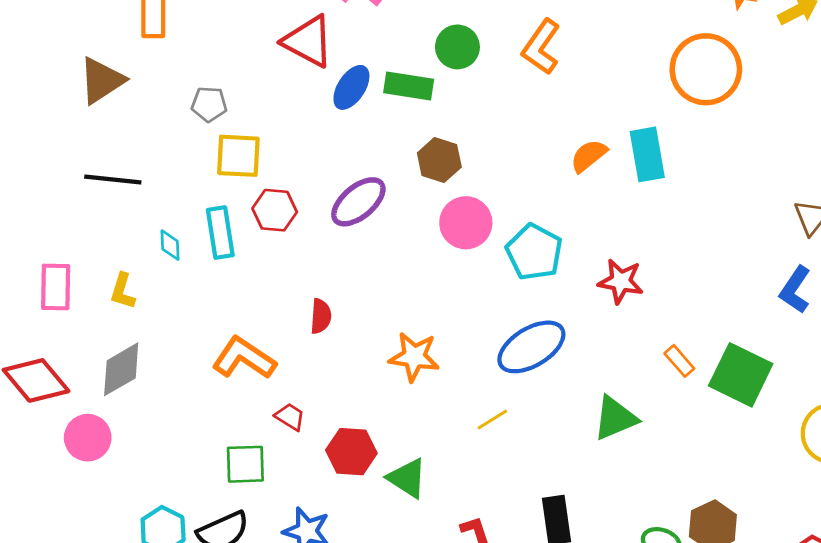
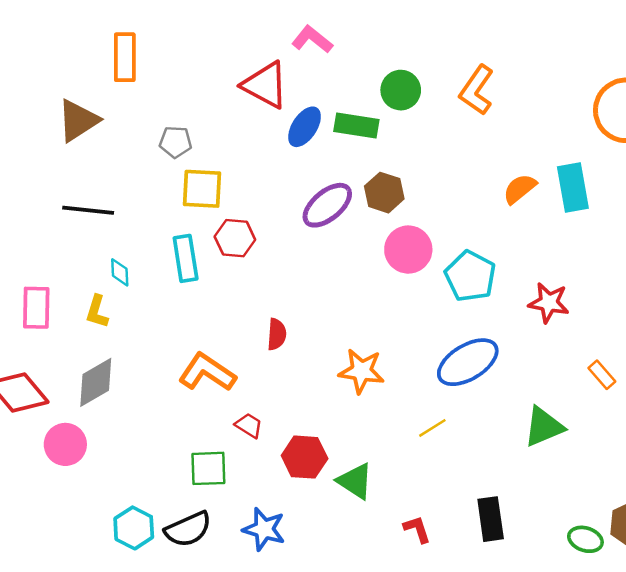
purple ellipse: (358, 202) -> (327, 205), moved
cyan diamond: (170, 245) -> (120, 272), moved

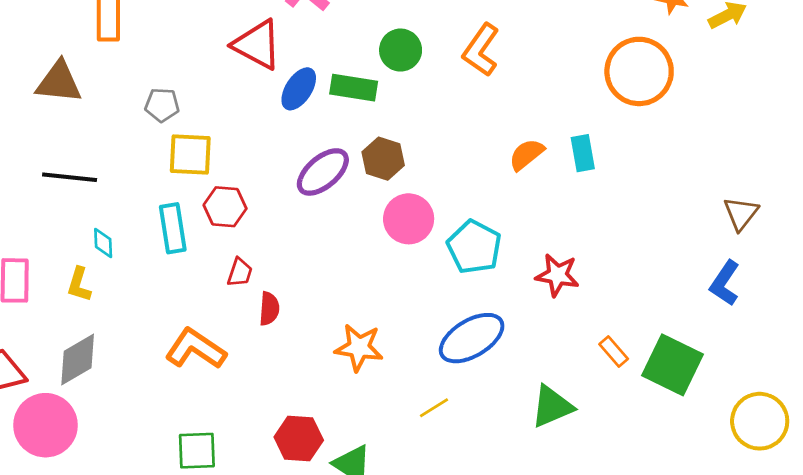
brown triangle: (78, 120) -> (59, 82), turned 39
cyan rectangle: (573, 188) -> (583, 153), size x0.7
red trapezoid: (249, 425) -> (240, 272), moved, turned 76
pink circle: (65, 444) -> (45, 425), size x1.4

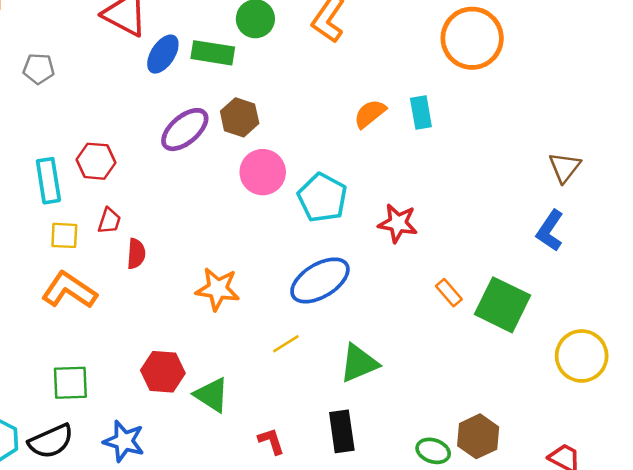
yellow square: (190, 155) -> (64, 235), moved, size x0.7
green triangle: (552, 406) -> (359, 363), moved

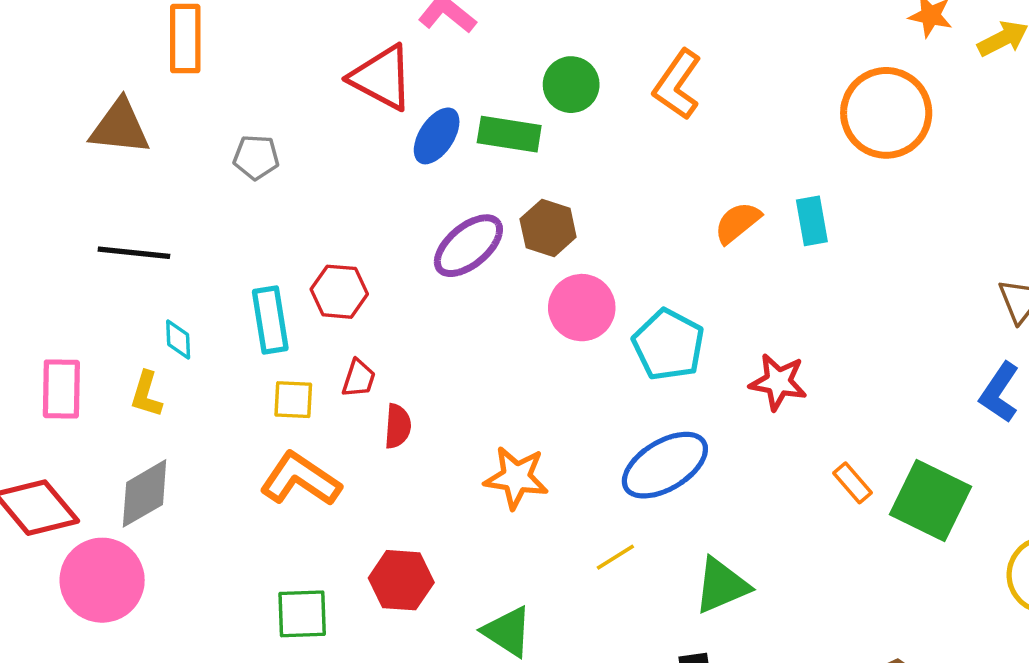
red hexagon: (163, 372) -> (401, 580), moved

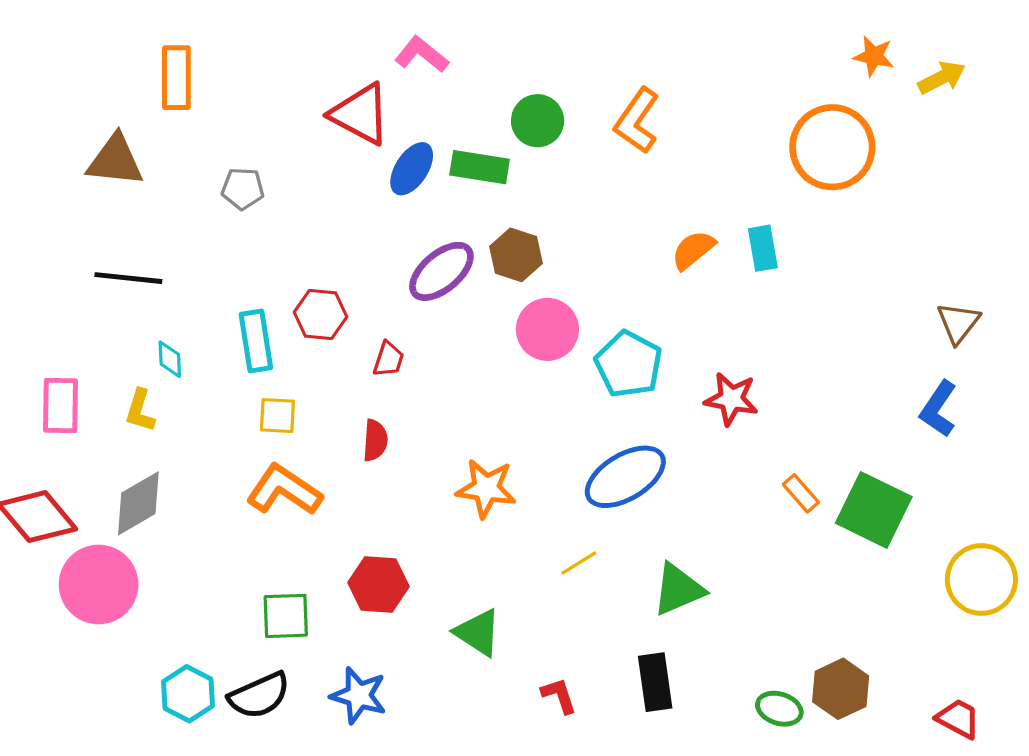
red trapezoid: (359, 378) -> (388, 359), moved

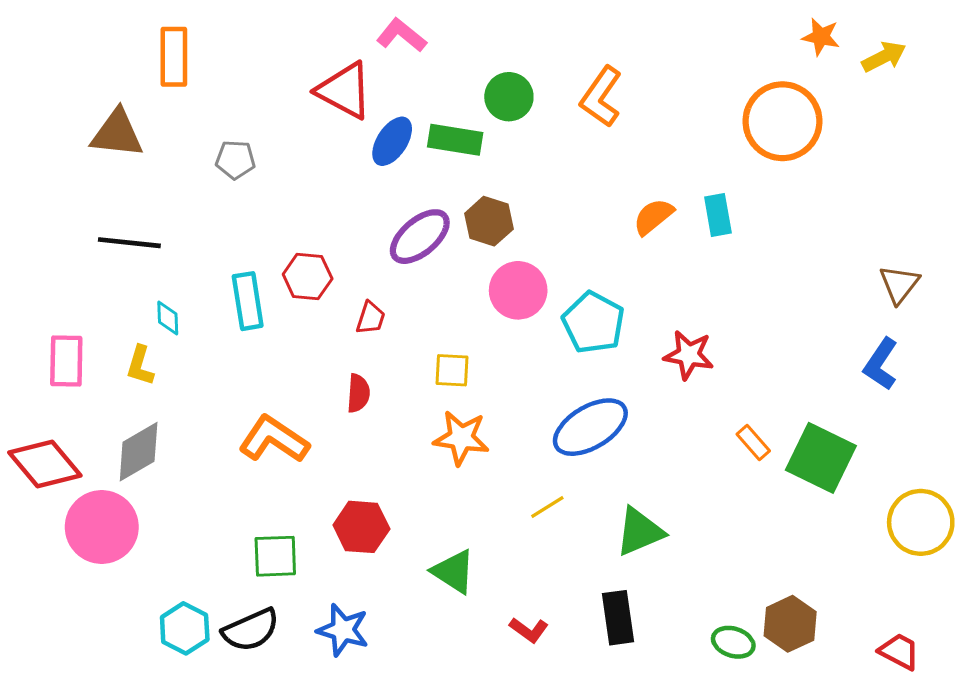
yellow square: (277, 416) -> (452, 370), moved
red L-shape: (559, 695) -> (529, 630), turned 144

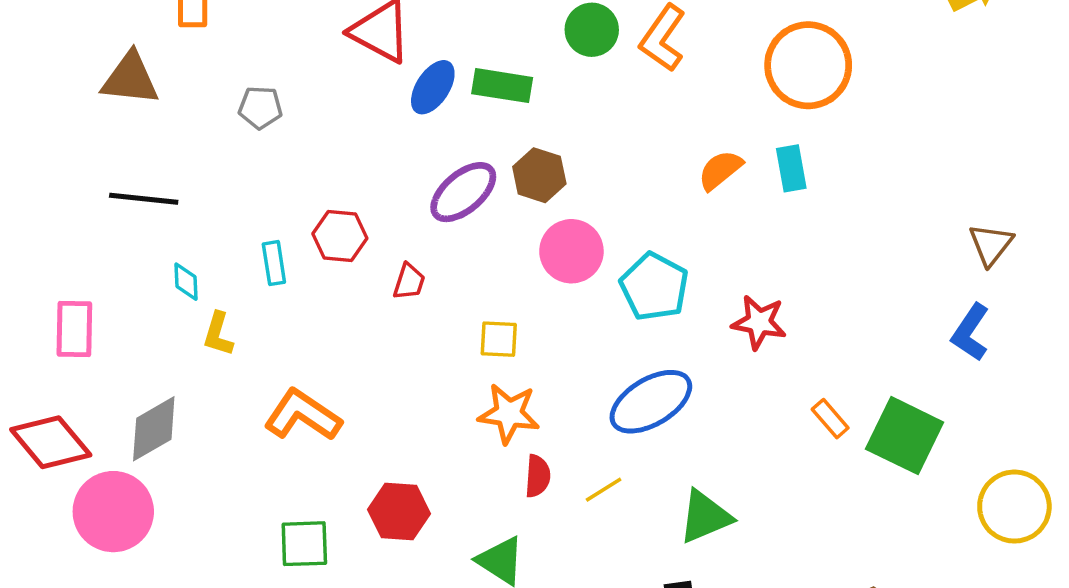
green circle: (509, 97) -> (592, 30), moved
orange circle: (782, 121) -> (808, 65), moved
cyan rectangle: (248, 301) -> (274, 263), size x0.7
yellow L-shape: (140, 366) -> (218, 334), moved
red semicircle: (358, 393) -> (538, 476), moved

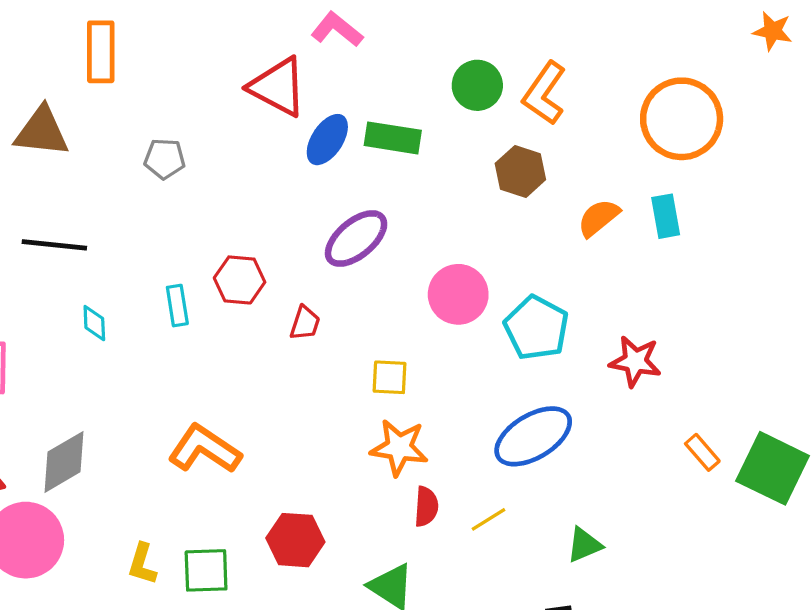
brown hexagon: (539, 175) -> (520, 171), moved
yellow L-shape: (218, 334) -> (142, 564), moved
green triangle: (705, 517) -> (584, 545), size x0.7

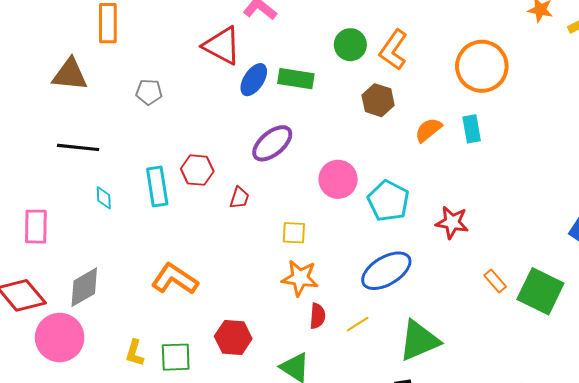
cyan rectangle: (177, 306) -> (157, 186), size x1.5
green triangle: (584, 545) -> (419, 341), size x1.8

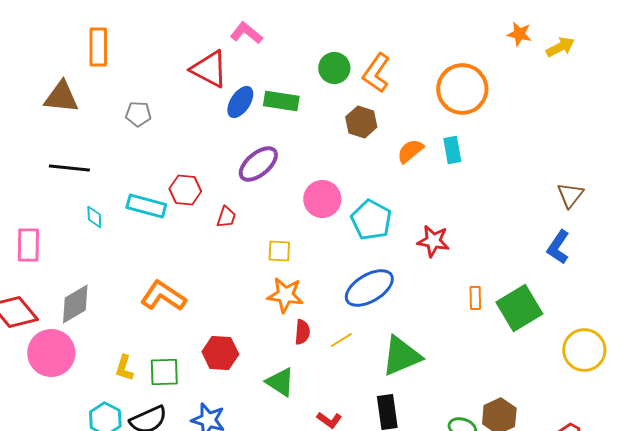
cyan rectangle: (157, 186) -> (146, 206), turned -66
orange rectangle: (495, 281) -> (475, 298), turned 40
green square: (540, 291) -> (519, 308), turned 33

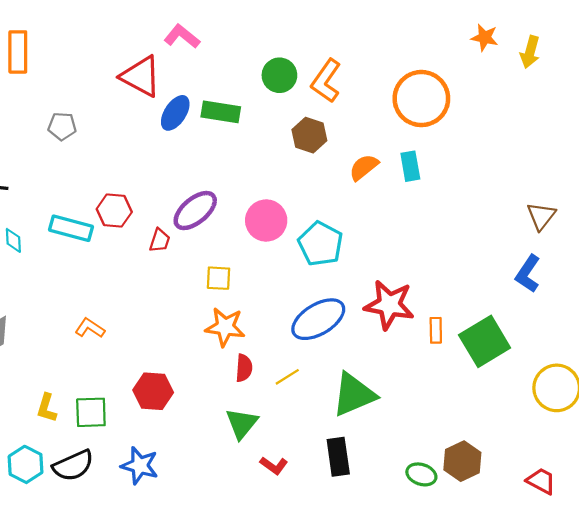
yellow arrow: (560, 47) -> (530, 52), turned 132
purple ellipse: (258, 164) -> (195, 211), moved
red star: (433, 241) -> (389, 305), moved, size x1.4
orange L-shape: (163, 296) -> (90, 328), size x0.6
green triangle: (280, 382) -> (242, 423), moved, turned 36

